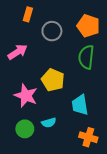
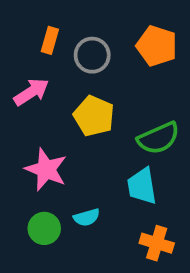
orange rectangle: (28, 14) -> (50, 40), moved
green semicircle: (86, 57) -> (159, 138), moved, turned -120
yellow pentagon: (53, 80) -> (94, 116), moved

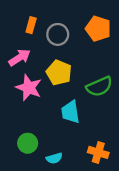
pink star: (46, 169) -> (29, 88), moved
cyan trapezoid: (142, 186) -> (70, 112), moved
cyan semicircle: (87, 217) -> (54, 158), moved

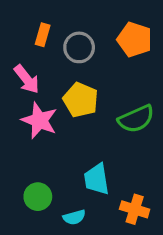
pink arrow: (20, 58) -> (27, 79), turned 85
cyan trapezoid: (70, 112) -> (97, 179), moved

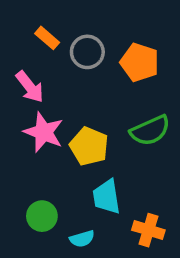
orange rectangle: (43, 35) -> (47, 38), turned -65
orange pentagon: (135, 40) -> (140, 62), moved
yellow pentagon: (81, 100) -> (89, 146), moved

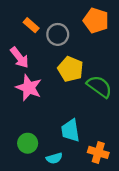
orange pentagon: (140, 62) -> (96, 21), moved
green semicircle: (150, 131) -> (99, 86), turned -120
yellow pentagon: (89, 146) -> (70, 69), moved

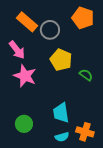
orange rectangle: (31, 25) -> (27, 22), size x1.5
green semicircle: (99, 86) -> (86, 75), size x0.6
cyan semicircle: (54, 158) -> (62, 137), moved

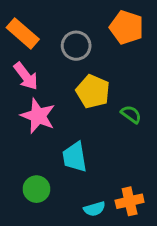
orange rectangle: (27, 22) -> (23, 33), moved
cyan trapezoid: (61, 113) -> (75, 157), moved
orange cross: (85, 132) -> (130, 201), turned -30

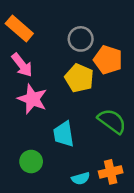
orange pentagon: (126, 27) -> (108, 60), moved
gray circle: (76, 46) -> (81, 39), moved
green semicircle: (131, 114) -> (112, 121), moved, size x1.6

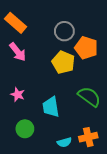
pink star: (32, 99) -> (18, 95), moved, size x0.6

